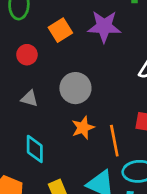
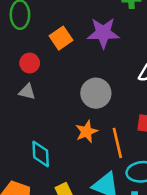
gray circle: (75, 88) -> (96, 93), moved
gray triangle: (29, 99) -> (27, 92), moved

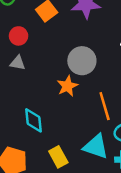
orange star: (87, 132) -> (67, 86), moved

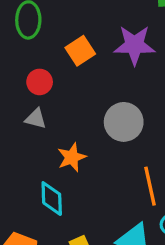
orange star: (67, 86) -> (72, 157), moved

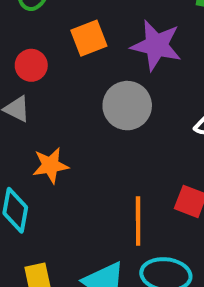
gray circle: (124, 122) -> (127, 106), moved

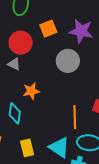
red circle: (31, 65) -> (21, 43), size x1.5

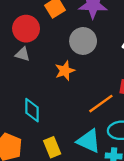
orange star: (31, 91) -> (65, 71), moved
orange line: (75, 117) -> (101, 104), turned 65

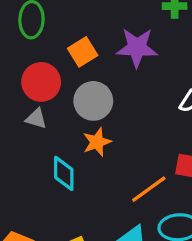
gray circle: (83, 41) -> (93, 101), moved
cyan diamond: (32, 110) -> (64, 173), moved

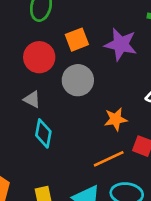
gray triangle: (36, 119) -> (32, 99), moved
orange star: (97, 142) -> (116, 119), moved

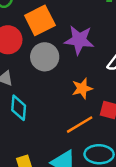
orange square: (77, 40) -> (40, 20), size x1.4
purple star: (121, 44) -> (79, 40), moved

